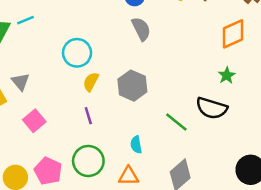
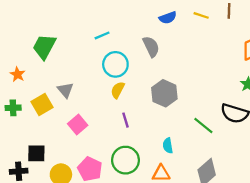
cyan line: (25, 20) -> (102, 35), moved
gray semicircle: (141, 29) -> (151, 47), moved
yellow semicircle: (91, 82) -> (118, 90), moved

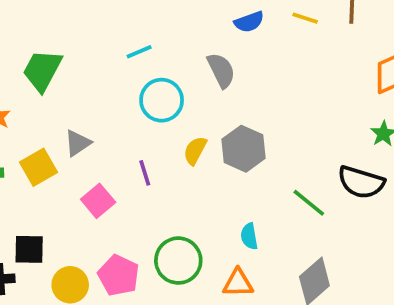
gray triangle: (65, 90) -> (78, 143), turned 36
yellow semicircle: (118, 90) -> (195, 151), moved
purple line: (125, 120) -> (145, 173), moved

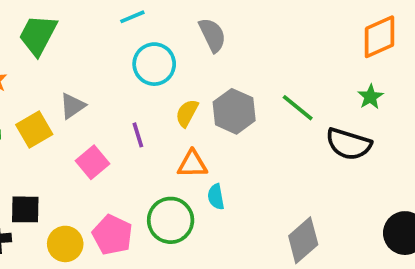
green line: (309, 203) -> (298, 108), moved
cyan semicircle: (249, 236) -> (216, 197), moved
orange triangle: (238, 283) -> (192, 164), moved

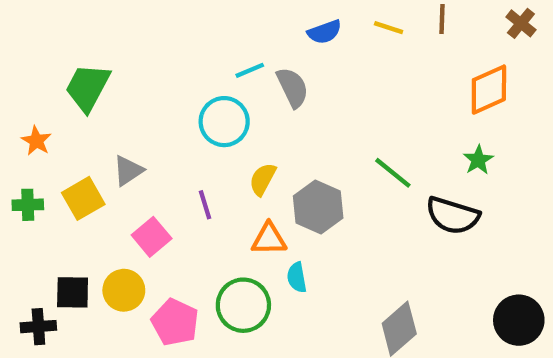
cyan line: (132, 17) -> (250, 70), moved
gray hexagon: (234, 111) -> (318, 207), moved
yellow circle: (65, 244) -> (124, 290), moved

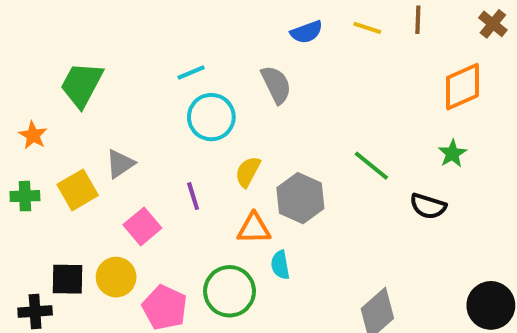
cyan line: (250, 70) -> (191, 72), moved
black semicircle: (453, 216) -> (428, 206), size x0.7

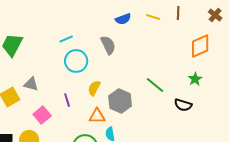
gray triangle: (120, 164) -> (31, 84), turned 49

